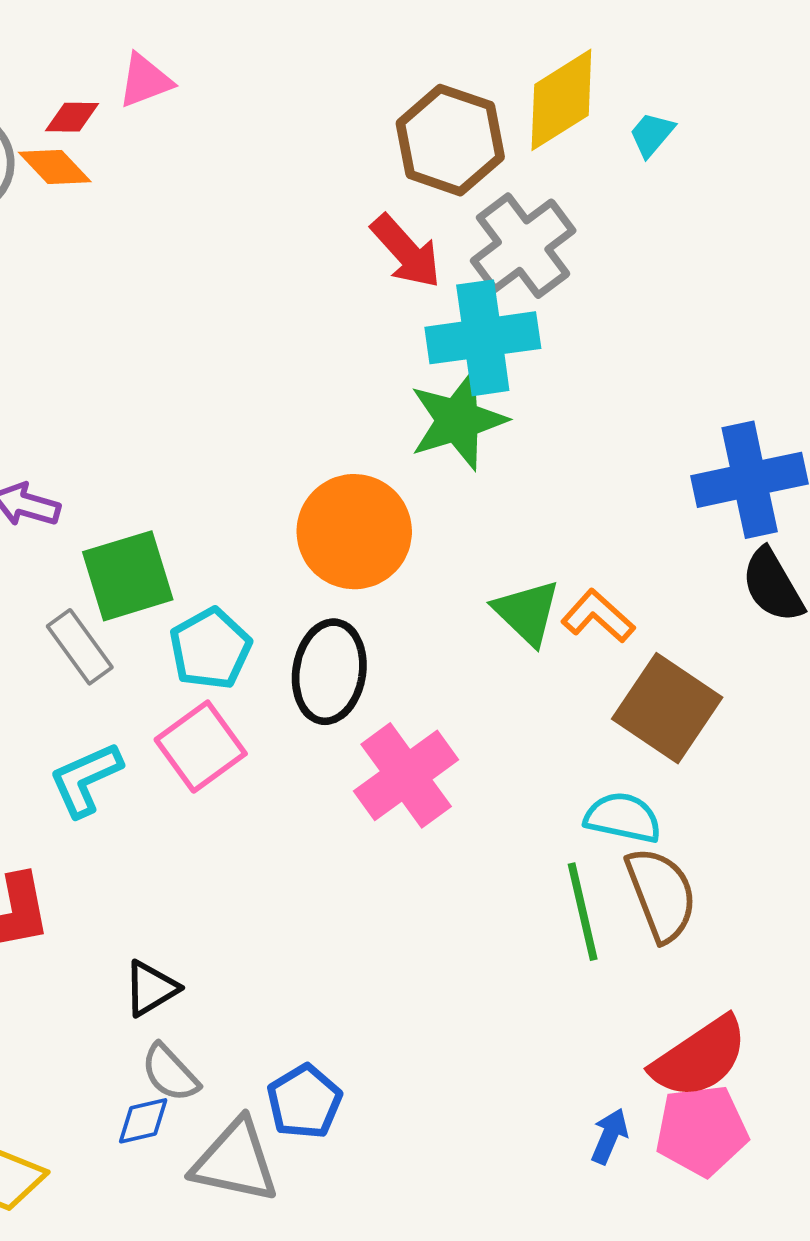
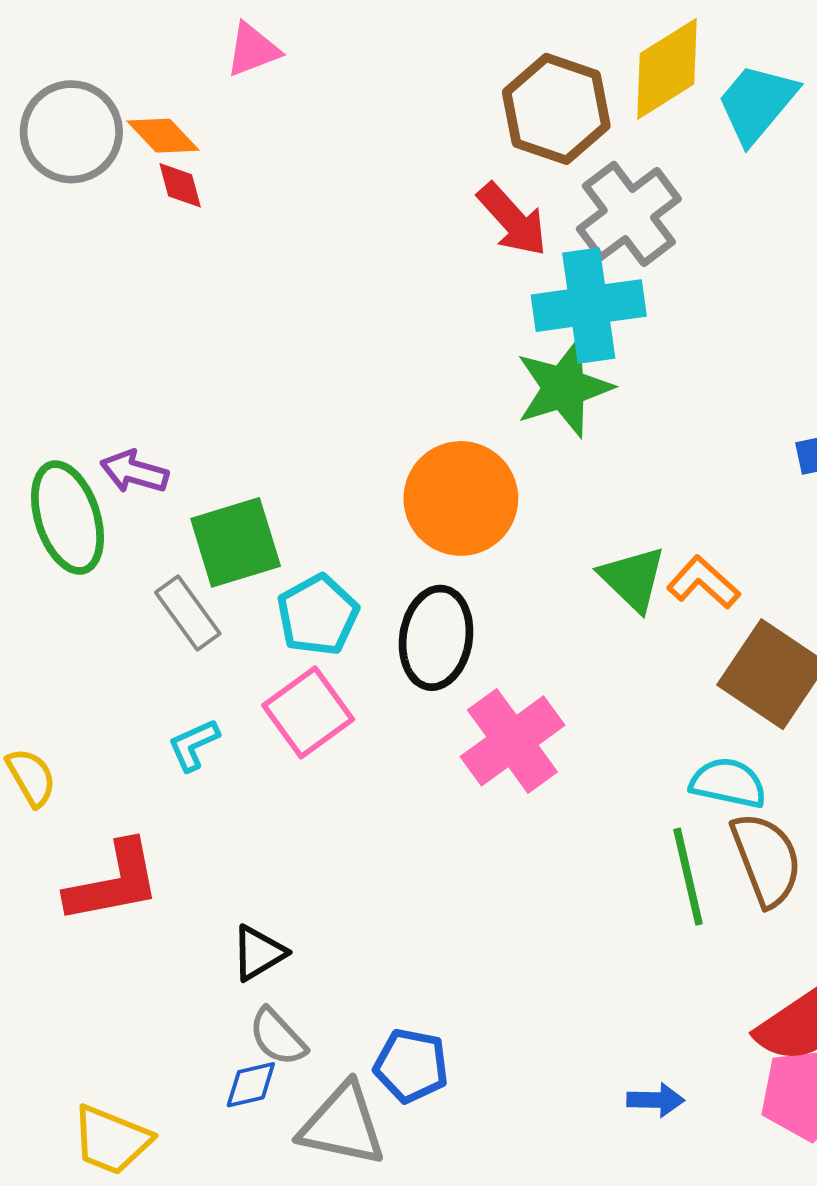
red diamond: (72, 117) -> (180, 185), moved, turned 74
cyan trapezoid: (652, 134) -> (757, 103), size x1.8
cyan L-shape: (86, 779) -> (194, 745), size x0.7
blue pentagon: (304, 1102) -> (411, 1066), turned -30
blue arrow: (609, 1136) -> (656, 1100), moved, turned 68

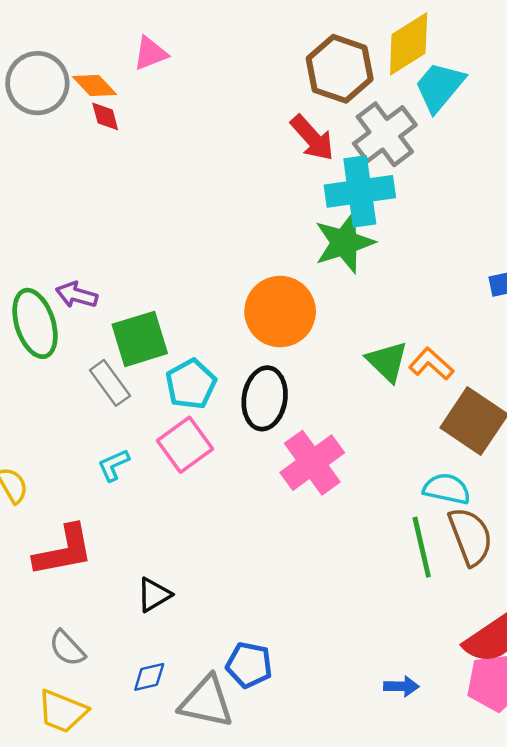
pink triangle: (253, 50) -> (150, 53), moved
cyan trapezoid: (757, 103) -> (440, 87), moved
gray semicircle: (278, 1037) -> (67, 648), moved

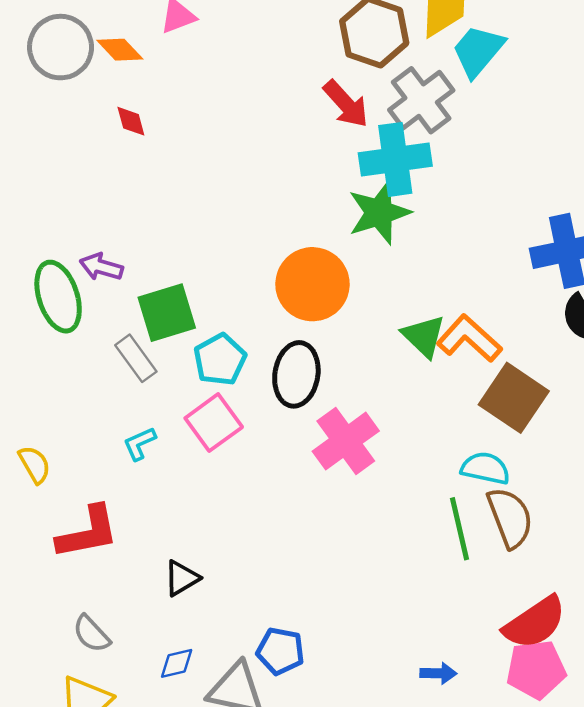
red diamond: (105, 116) -> (131, 121), moved
orange L-shape: (431, 364) -> (469, 339), size x1.4

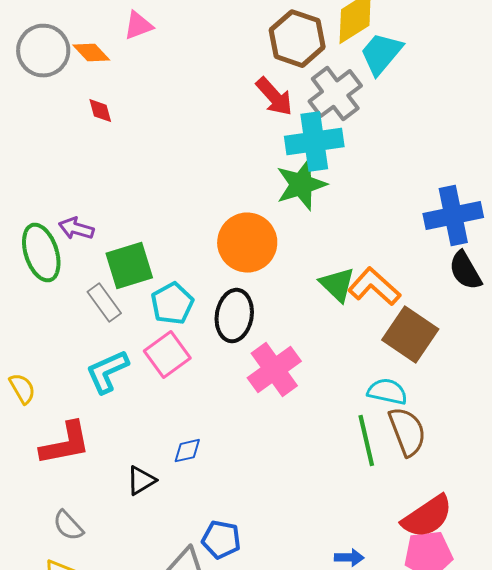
cyan L-shape: (140, 444) -> (107, 372), size x1.6
blue diamond: (177, 663) -> (187, 451), moved

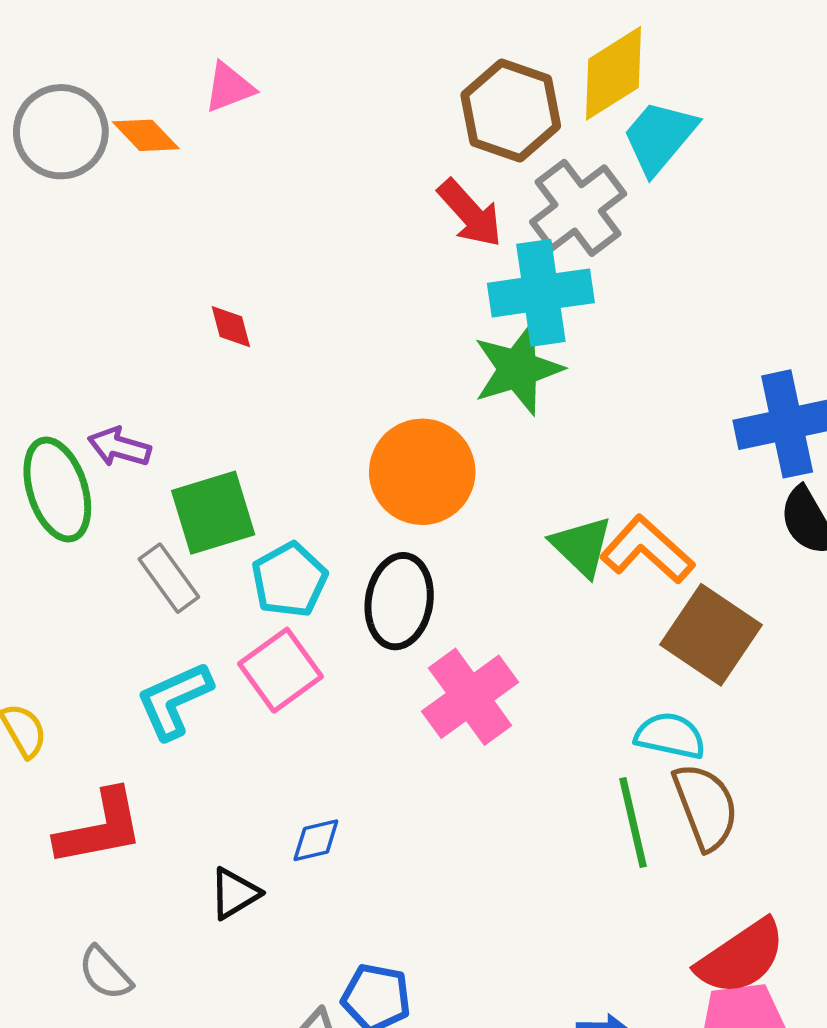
red diamond: (100, 111) -> (231, 327), moved

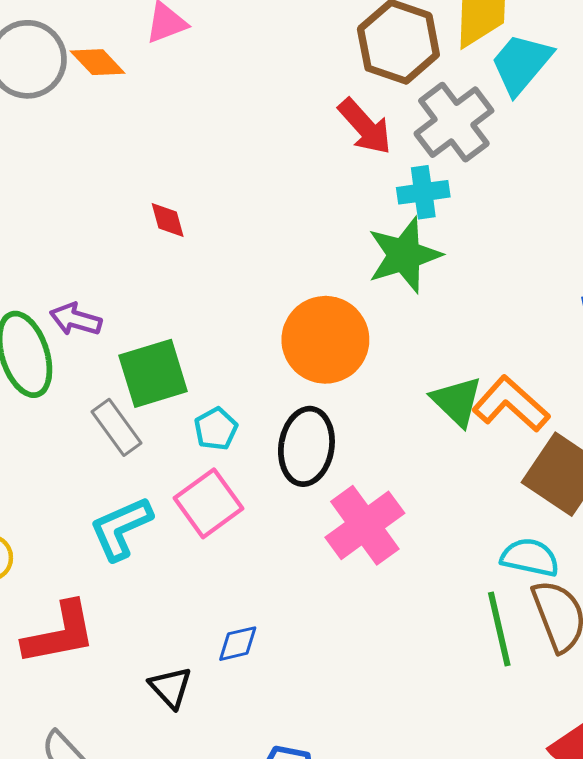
cyan cross: (541, 293) -> (423, 192), size x0.6
cyan pentagon: (289, 580) -> (216, 429), size x0.7
black triangle: (234, 893) -> (171, 687), turned -42

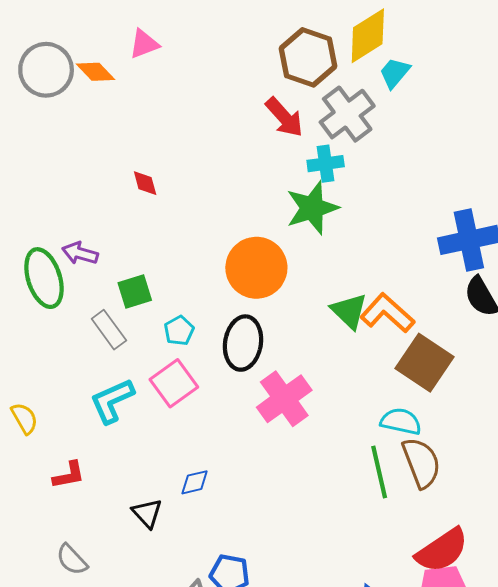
cyan trapezoid: (521, 64) -> (395, 73), size x0.7
green square: (153, 373) -> (135, 291), size x0.7
red L-shape: (60, 633) -> (69, 475), size x0.6

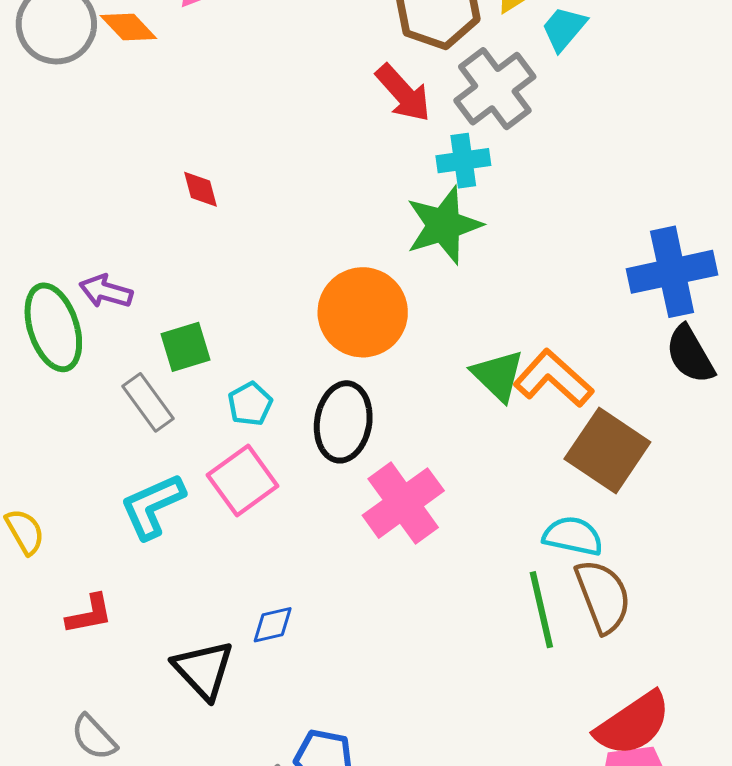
black triangle: (147, 513) -> (204, 670), size x1.4

